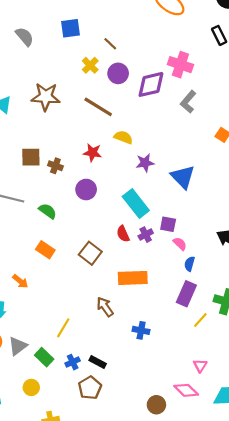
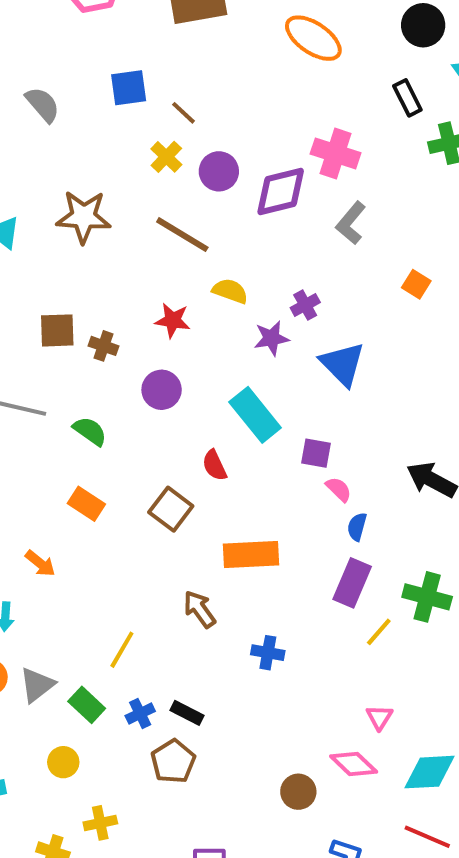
brown line: (110, 44) -> (184, 113), moved
red semicircle: (123, 234) -> (214, 465), moved
purple cross: (146, 235) -> (305, 305), moved

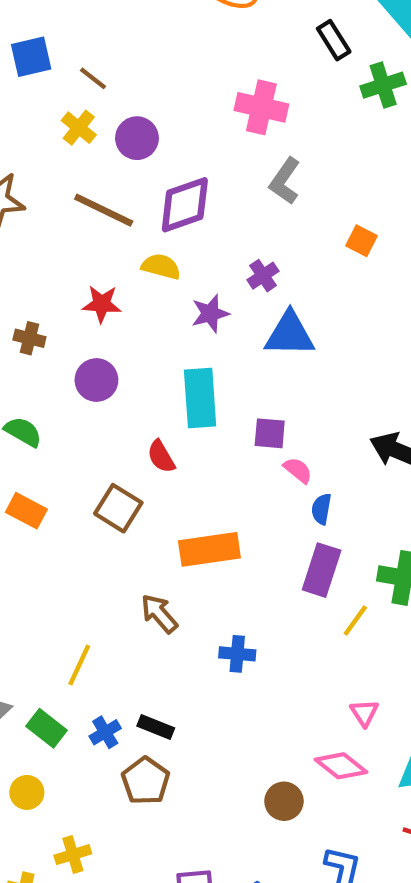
purple diamond: (281, 191) -> (185, 205), moved
purple cross: (305, 305) -> (263, 276), moved
blue triangle: (342, 364) -> (290, 334), turned -39
cyan rectangle: (255, 415) -> (200, 398), turned 40

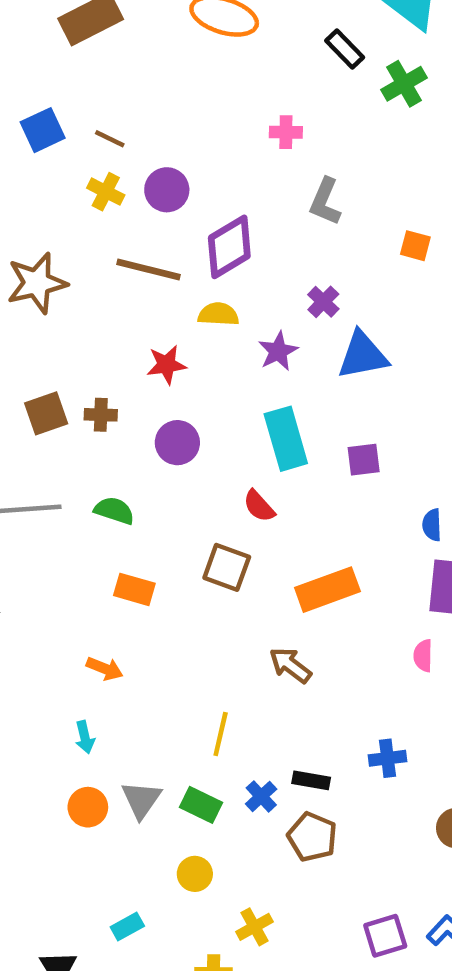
pink cross: (261, 107) -> (286, 132), size x0.6
pink semicircle: (298, 470) -> (423, 656), moved, turned -116
blue cross: (237, 654) -> (388, 758), moved

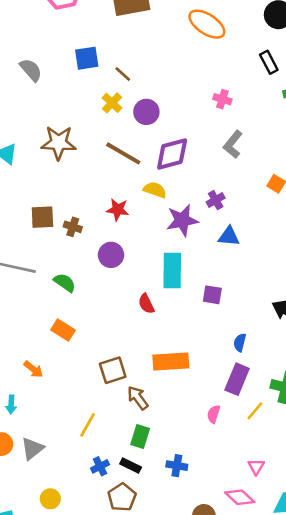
purple star: (278, 351) -> (182, 220), size x1.4
blue triangle: (363, 355) -> (229, 236), size x0.7
brown square: (227, 567) -> (113, 370), moved, turned 36
green rectangle: (201, 805) -> (140, 436), moved, turned 65

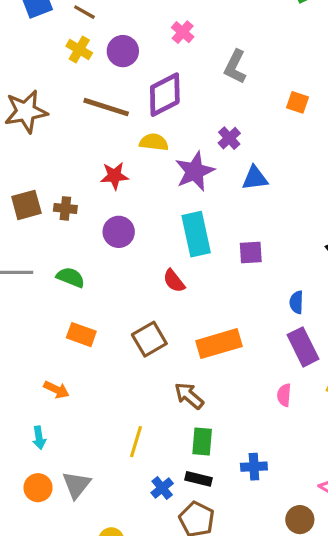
pink cross: (222, 99) -> (183, 32), moved, turned 36
brown square: (113, 370) -> (149, 339), moved
purple rectangle: (237, 379) -> (303, 347), turned -36

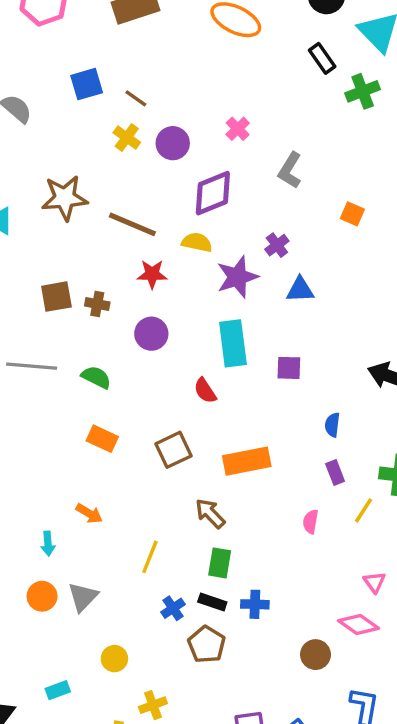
brown line: (106, 107) -> (132, 224), moved
purple rectangle: (303, 347) -> (335, 473), size x0.6
orange arrow: (56, 390) -> (89, 513), moved
blue cross: (254, 467) -> (255, 604), moved

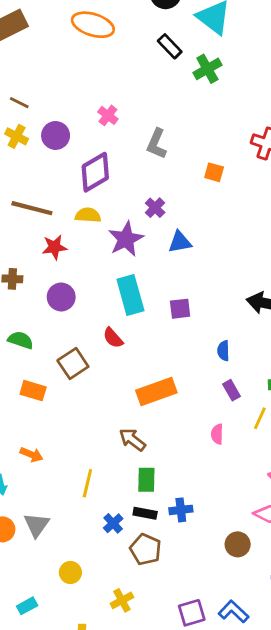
brown square: (174, 450) -> (73, 364), moved
yellow cross: (153, 705) -> (122, 600), moved

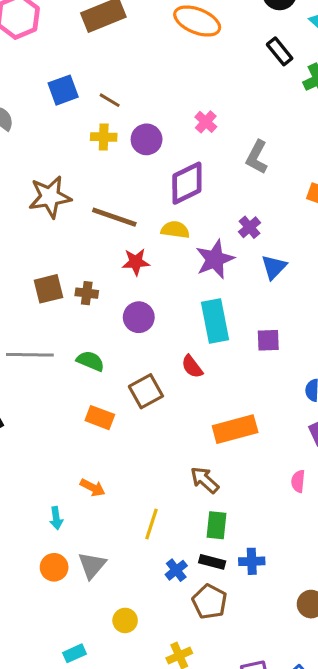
yellow cross: (17, 136) -> (104, 137), turned -30
blue triangle: (180, 242) -> (274, 267), turned -40

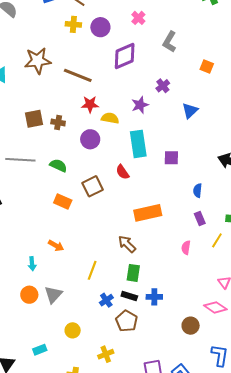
yellow semicircle: (175, 230) -> (110, 118), moved
purple star: (215, 259) -> (140, 105), size x0.7
blue triangle: (274, 267) -> (190, 111), moved

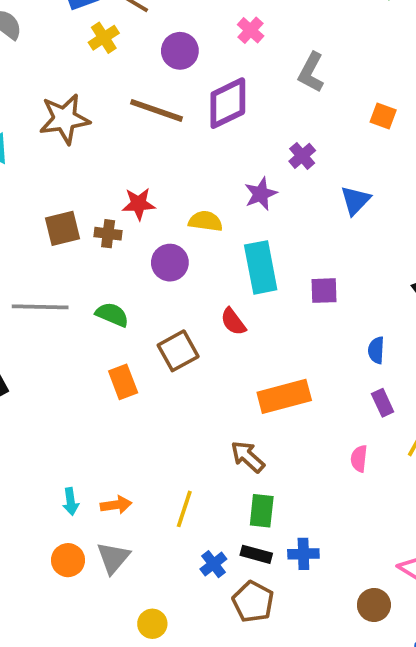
yellow cross: (73, 24) -> (104, 38), moved, turned -35
brown line: (78, 75) -> (157, 110), moved
red star: (90, 104) -> (139, 204), moved
orange rectangle: (63, 201) -> (123, 382), turned 48
orange arrow: (56, 246) -> (116, 505), moved, turned -35

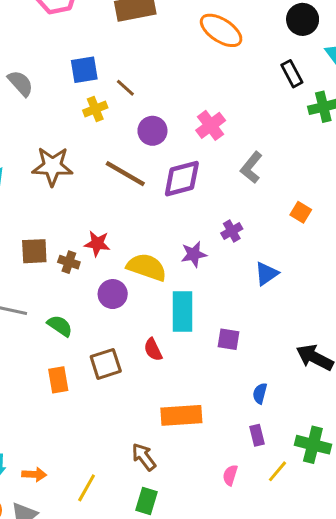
pink cross: (251, 30) -> (211, 125), size x1.4
yellow semicircle: (205, 221) -> (147, 267), size x1.5

